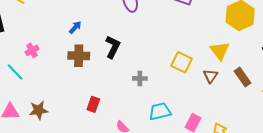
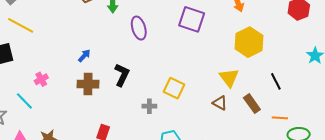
yellow square: (182, 62) -> (174, 88), moved
brown triangle: (210, 76) -> (220, 103), turned -35

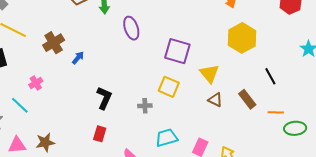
purple square: (192, 19) -> (177, 51), moved
black L-shape: (122, 75) -> (104, 98), moved
yellow triangle: (229, 78) -> (209, 74), moved
brown cross: (88, 84) -> (54, 43), moved, turned -30

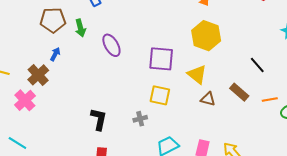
yellow hexagon: (242, 38) -> (206, 36), moved
blue arrow: (78, 58) -> (55, 54), moved
pink cross: (36, 83) -> (25, 100), moved, size x1.5

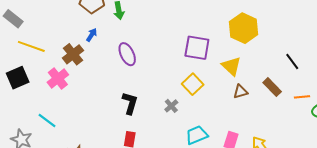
purple ellipse: (111, 45) -> (127, 54), moved
yellow square: (160, 95) -> (193, 84), turned 30
brown triangle: (208, 99) -> (240, 92), turned -35
gray cross: (140, 119) -> (171, 106), turned -32

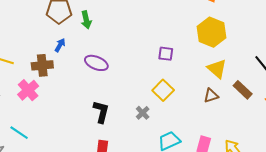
purple square: (197, 48) -> (166, 54), size x0.6
brown cross: (73, 54) -> (42, 65), turned 35
purple ellipse: (127, 54) -> (96, 63), turned -40
yellow triangle: (231, 66) -> (217, 69), moved

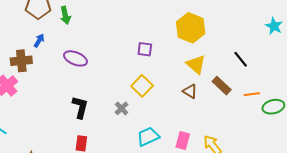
brown triangle: (211, 96) -> (190, 91), turned 49

